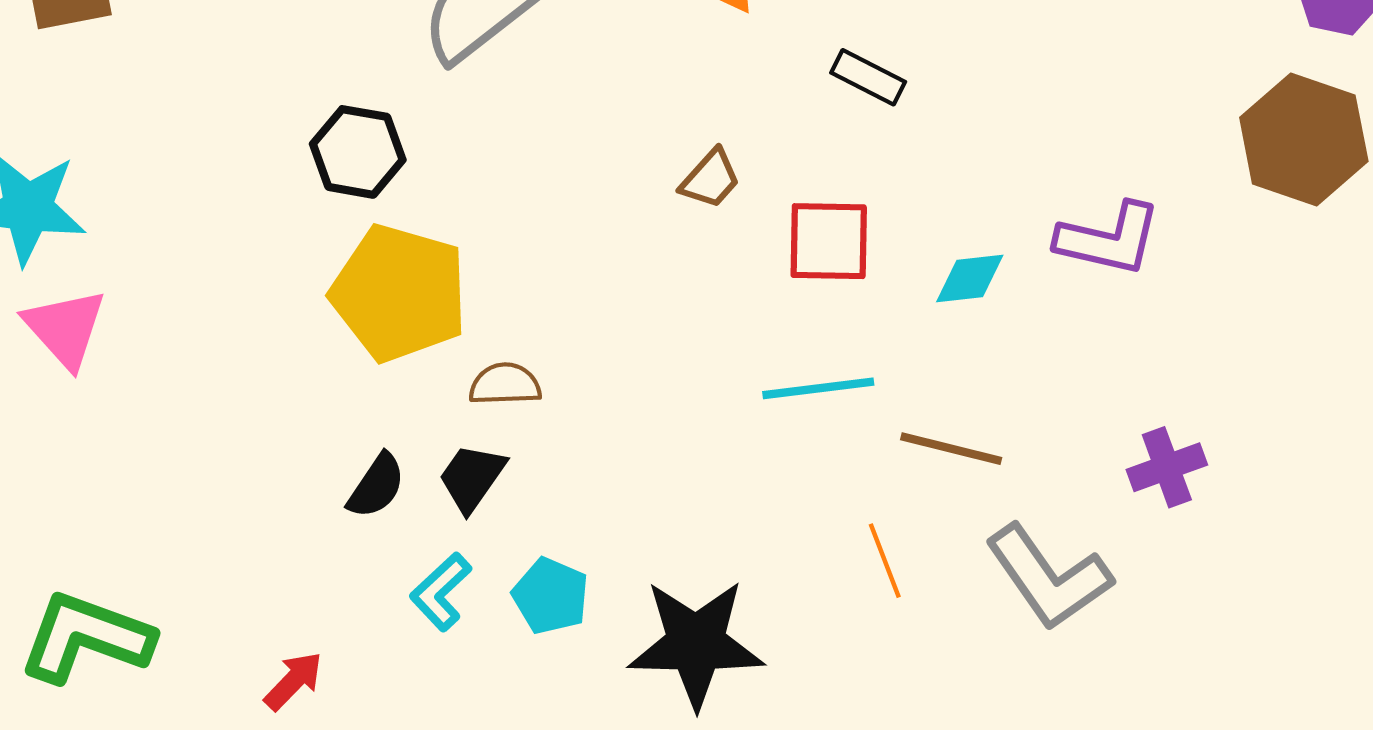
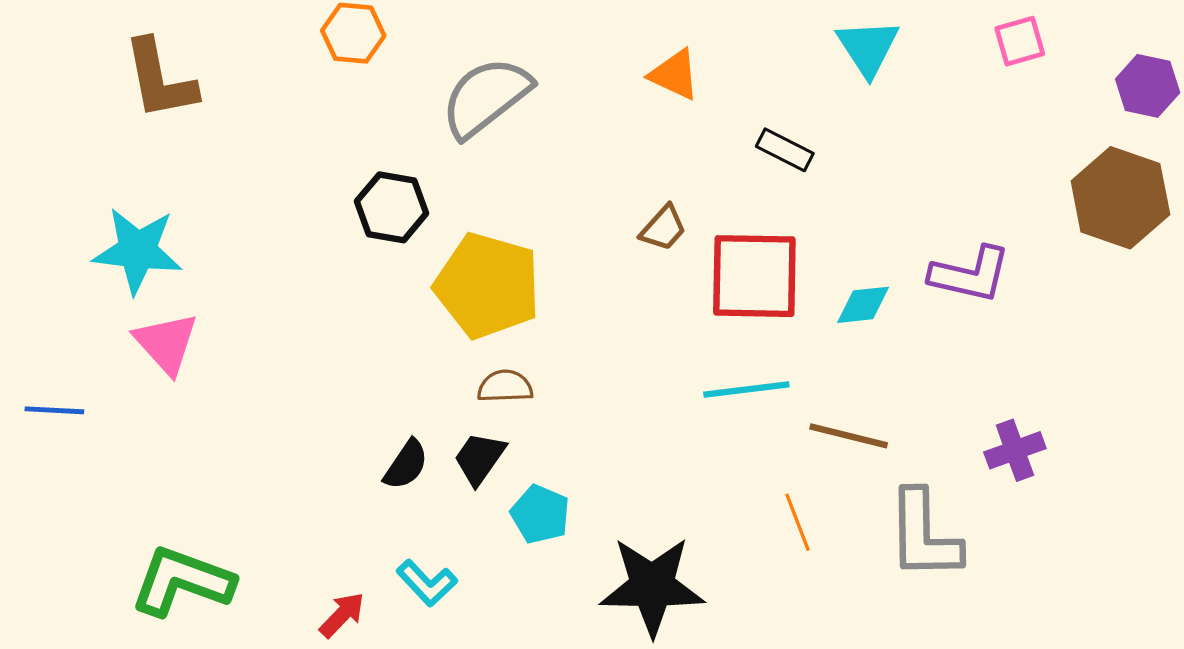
red square: (829, 241) -> (754, 276), size x1.4
yellow pentagon: (399, 293) -> (487, 286), moved
gray L-shape: (1049, 577) -> (924, 535), turned 34
cyan L-shape: (441, 592) -> (427, 583), moved, turned -90
cyan pentagon: (551, 596) -> (540, 514), moved

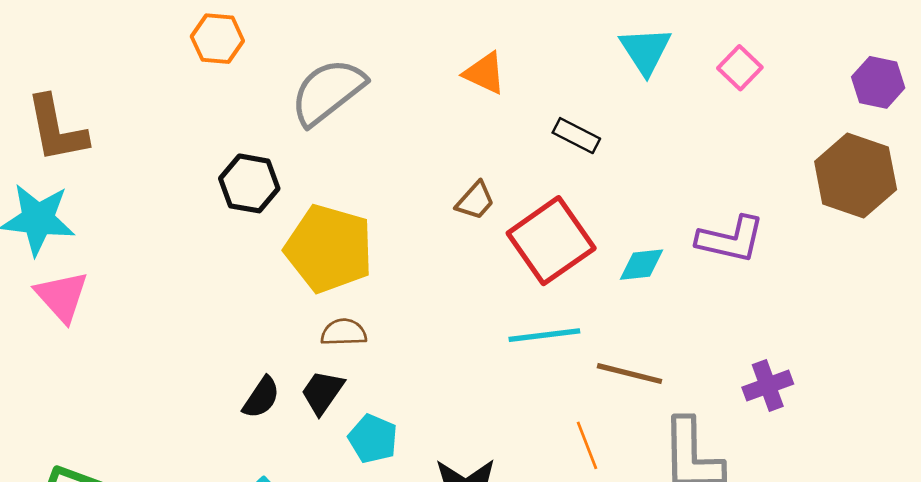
pink square: (1020, 41) -> (740, 68), moved, turned -30
brown L-shape: (160, 79) -> (57, 129), moved
red square: (754, 276) -> (551, 241), turned -36

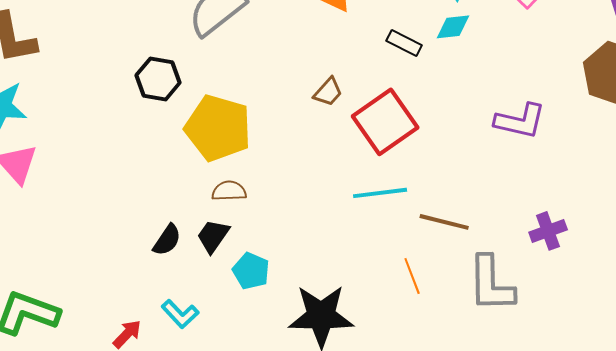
cyan diamond: (641, 265) -> (453, 27), moved

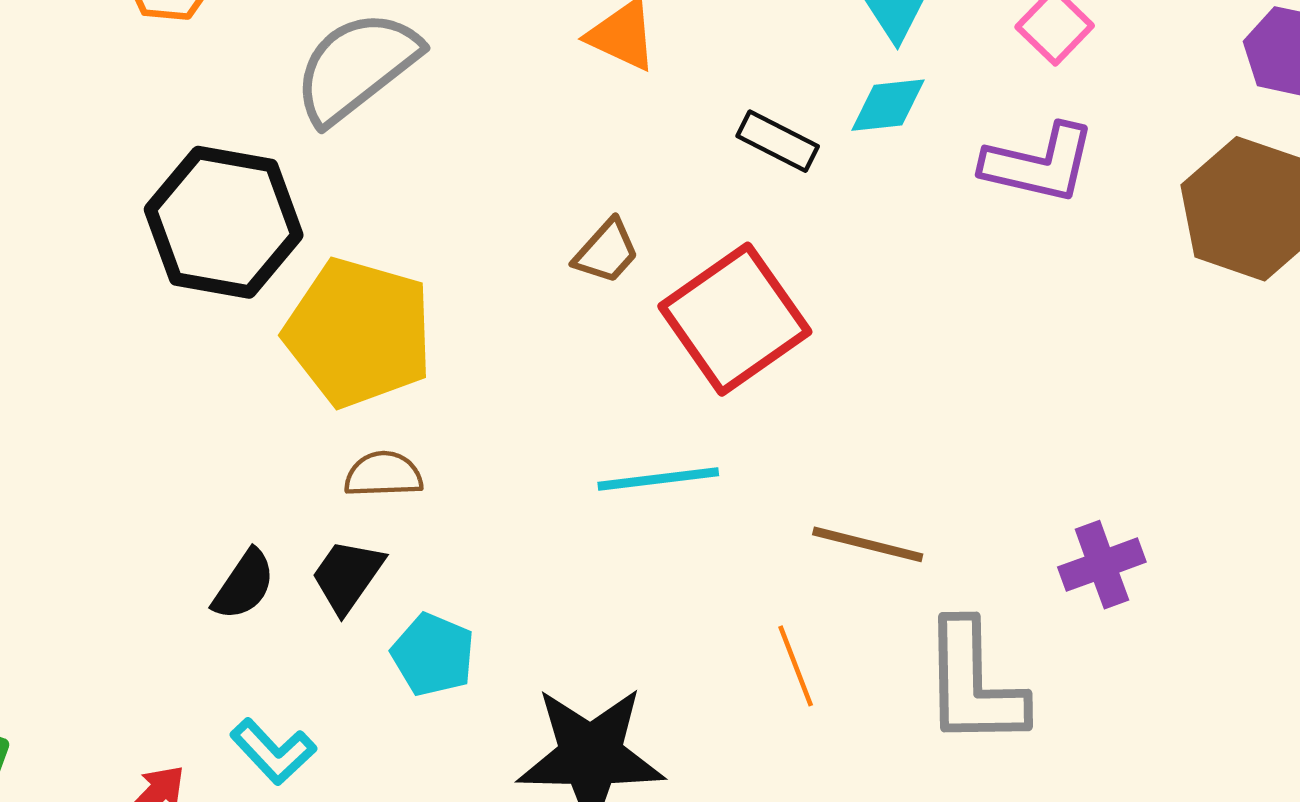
black hexagon: (158, 79) -> (224, 222), size x1.5
purple L-shape: (520, 121) -> (1039, 164), moved
cyan line: (380, 193) -> (658, 479), moved

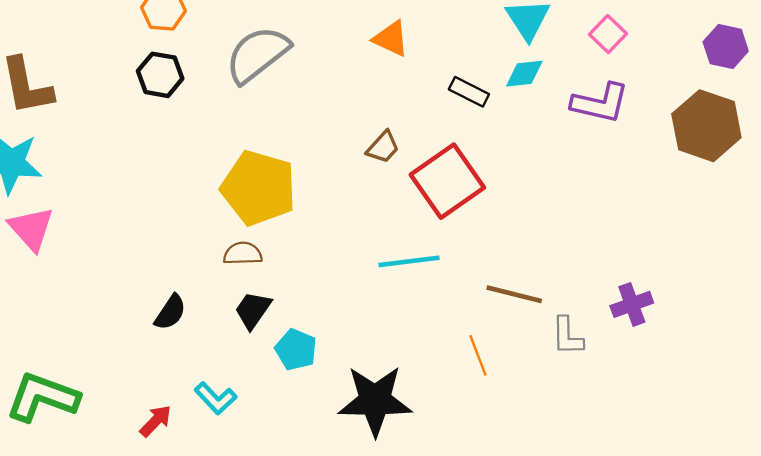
black hexagon: (224, 222) -> (160, 75), moved, size x0.6
brown semicircle: (383, 474) -> (243, 254), moved
black semicircle: (244, 585) -> (170, 312), moved
gray L-shape: (974, 684) -> (567, 336), moved, size x0.6

